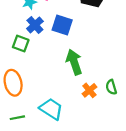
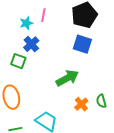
blue square: (62, 25) -> (82, 44), moved
green arrow: (74, 62) -> (67, 78), turned 80

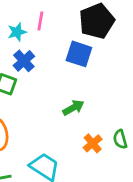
blue square: (82, 44) -> (79, 54), moved
green arrow: (67, 78) -> (73, 108), size x0.7

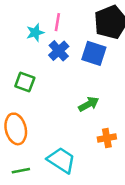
blue cross: (24, 61) -> (59, 51), moved
orange cross: (93, 143) -> (107, 138), turned 30

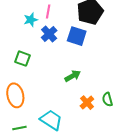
orange cross: (107, 138) -> (87, 103), turned -32

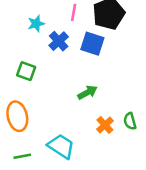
pink line: (48, 11) -> (74, 12), moved

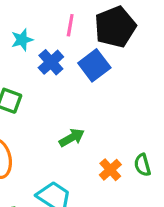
blue square: (92, 44) -> (94, 65), turned 35
green arrow: (87, 92) -> (72, 138), moved

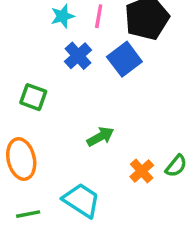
cyan star: (22, 40) -> (63, 16), moved
green semicircle: (142, 165) -> (176, 166), turned -125

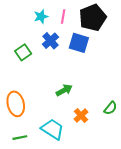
blue square: (124, 59) -> (79, 43), turned -36
green square: (33, 97) -> (23, 52), moved, turned 35
orange cross: (142, 171) -> (81, 115), moved

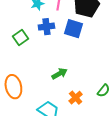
blue cross: (50, 41) -> (46, 27), turned 35

